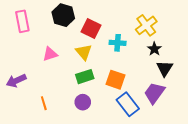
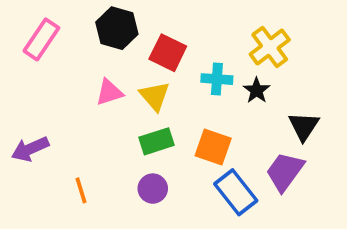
pink rectangle: (22, 21) -> (41, 39), turned 45
black star: (154, 49) -> (257, 90), moved
pink triangle: (50, 54) -> (109, 92), moved

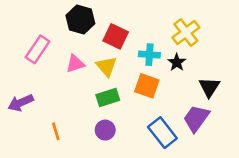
pink rectangle: (41, 39) -> (38, 49), moved
orange square: (213, 147) -> (147, 86), moved

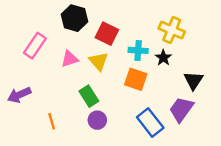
yellow cross: (186, 32) -> (172, 30), turned -30
green rectangle: (108, 98) -> (89, 96), moved, turned 75

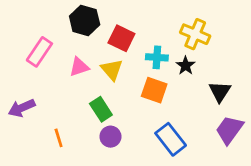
purple trapezoid: (181, 109) -> (229, 130), moved

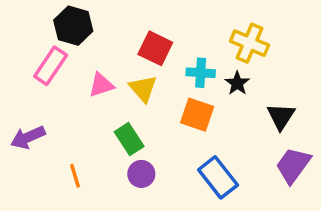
black hexagon: (85, 20) -> (73, 26), moved

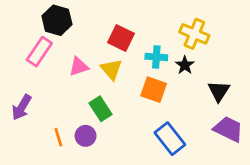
purple arrow: (28, 137) -> (22, 107), turned -35
purple trapezoid: (293, 165) -> (228, 129), turned 80
purple circle: (141, 174) -> (86, 136), moved

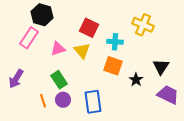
black star: (185, 65) -> (136, 80), moved
green rectangle: (101, 109) -> (59, 80), moved
blue rectangle: (170, 139) -> (93, 102), moved, turned 30

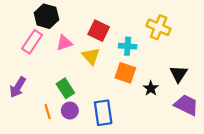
pink triangle: (58, 49) -> (64, 43), moved

